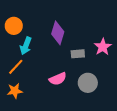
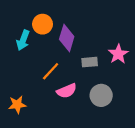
orange circle: (14, 26) -> (43, 24), moved
cyan arrow: (26, 46) -> (23, 40), moved
orange line: (16, 67) -> (51, 71), moved

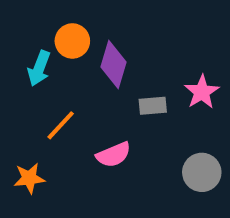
orange line: (51, 71) -> (61, 125), moved
gray circle: (101, 95) -> (202, 172), moved

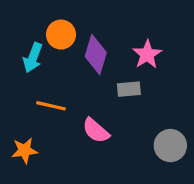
pink star: (202, 92) -> (147, 54), moved
orange line: (61, 125) -> (51, 106), turned 60
pink semicircle: (114, 155) -> (96, 131), turned 64

